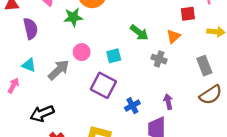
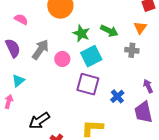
green star: (73, 17) -> (81, 33), moved, turned -30
cyan square: (114, 56) -> (91, 56), size x1.5
cyan triangle: (29, 65) -> (18, 81), turned -48
gray arrow: (59, 70) -> (40, 50), moved

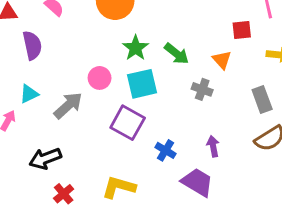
orange triangle: (140, 28) -> (222, 60), turned -32
gray arrow: (40, 50) -> (68, 105), moved
blue cross: (117, 96) -> (166, 150), turned -32
purple trapezoid: (143, 112) -> (197, 182), turned 120

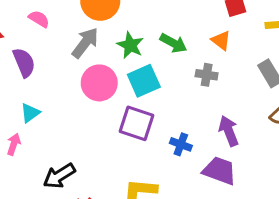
pink circle: (100, 78) -> (99, 83), size x1.5
gray arrow: (68, 105) -> (85, 43), moved
purple arrow: (213, 146) -> (229, 131), size x1.4

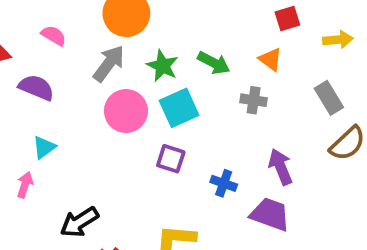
purple semicircle: (24, 62) -> (36, 87), turned -44
purple square: (137, 123) -> (171, 159), size x0.7

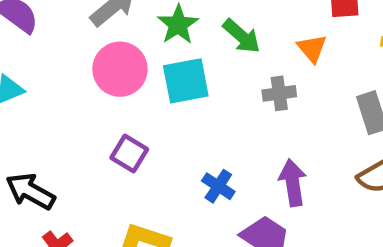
gray cross: (254, 100) -> (279, 93), turned -30
purple square: (171, 159) -> (129, 153), moved
black arrow: (79, 222) -> (30, 191), turned 48

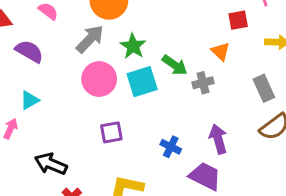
green arrow: (242, 36) -> (175, 65), moved
purple square: (129, 153) -> (111, 132), turned -35

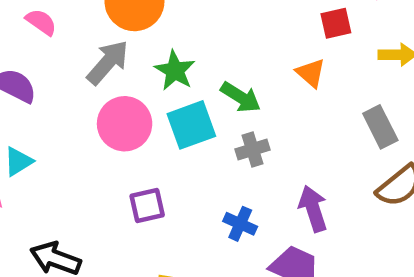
gray cross: (203, 83) -> (252, 150), moved

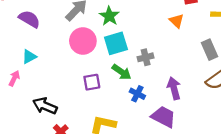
green arrow: (241, 97) -> (122, 72), moved

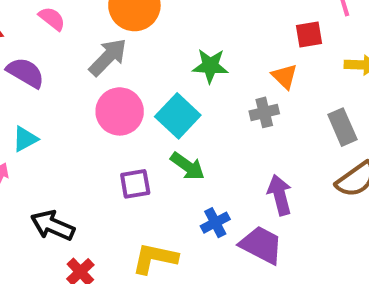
green star: (109, 16) -> (210, 66), moved, turned -30
cyan square: (116, 43) -> (178, 116), turned -30
gray cross: (146, 57) -> (264, 112), moved
blue cross: (137, 94) -> (215, 223), moved, turned 35

